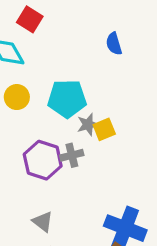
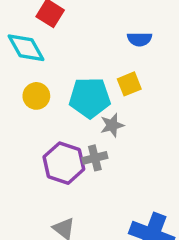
blue semicircle: (114, 44) -> (140, 39), turned -75
yellow square: (104, 129) -> (129, 84), moved

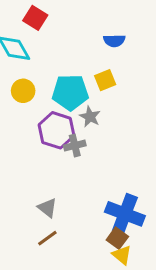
gray star: (112, 125) -> (90, 117), turned -30
purple hexagon: (64, 163) -> (57, 130), moved

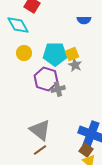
yellow square: (105, 80) -> (72, 54), moved
gray star: (90, 117) -> (75, 65), moved
gray triangle: (47, 208) -> (40, 130), size x1.6

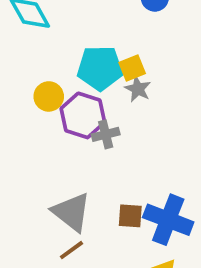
yellow circle: (24, 53) -> (49, 96), moved
brown square: (86, 150) -> (130, 216), moved, turned -32

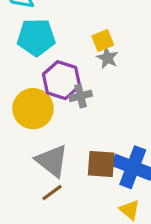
cyan pentagon: (100, 68) -> (36, 37), moved
yellow circle: (49, 96) -> (33, 109), moved, size x1.6
brown square: (130, 216) -> (101, 164), size x1.4

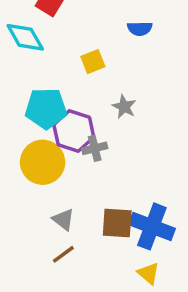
cyan pentagon: (36, 37) -> (46, 108), moved
yellow square: (103, 41) -> (93, 62), moved
gray triangle: (52, 161) -> (63, 220), size x0.6

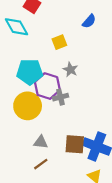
blue semicircle: (140, 29) -> (89, 21), turned -48
gray star: (124, 107) -> (70, 70), moved
gray triangle: (63, 220) -> (41, 142), turned -32

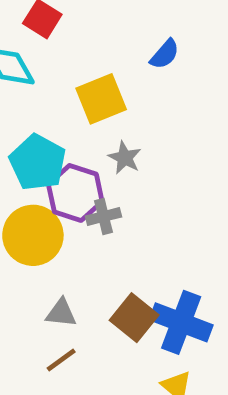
yellow square: (59, 42) -> (101, 99), size x1.5
cyan pentagon: (30, 72) -> (38, 162), turned 30
brown square: (75, 144) -> (134, 318), turned 35

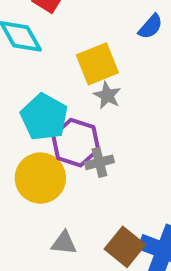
gray star: (125, 158) -> (107, 95), moved

